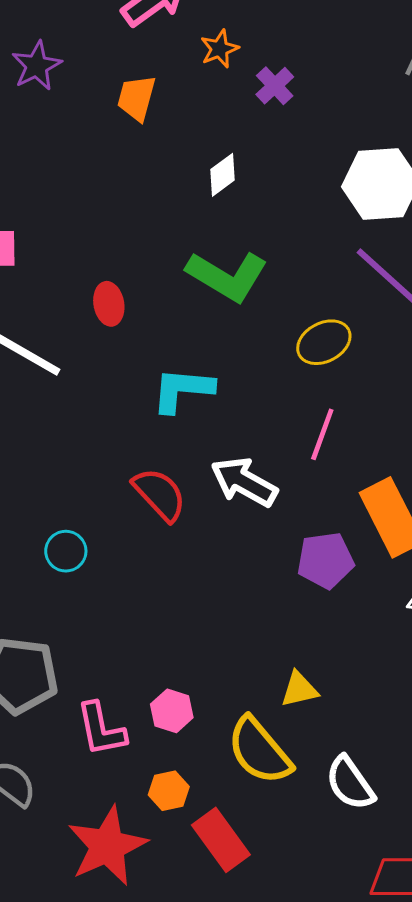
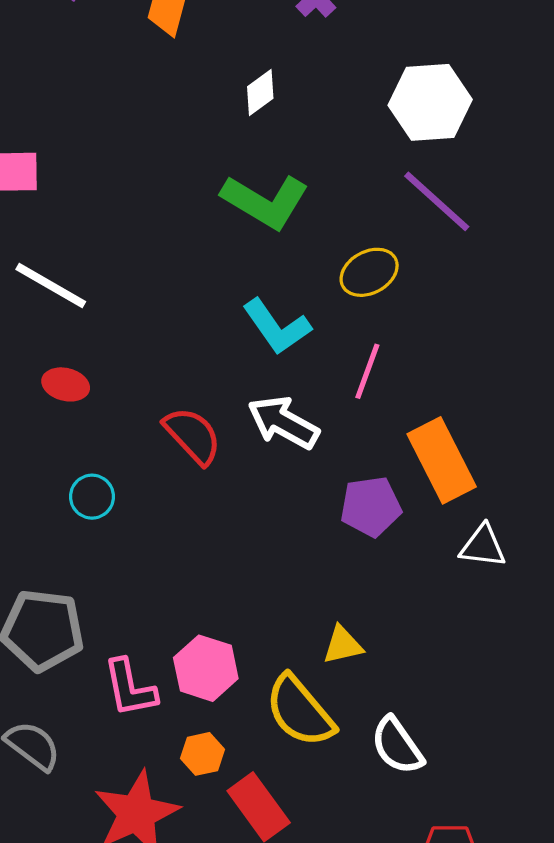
red ellipse: (109, 304) -> (66, 384), moved, turned -66
cyan L-shape: (183, 390) -> (277, 327), moved, turned -130
pink hexagon: (172, 711) -> (206, 668), size x1.4

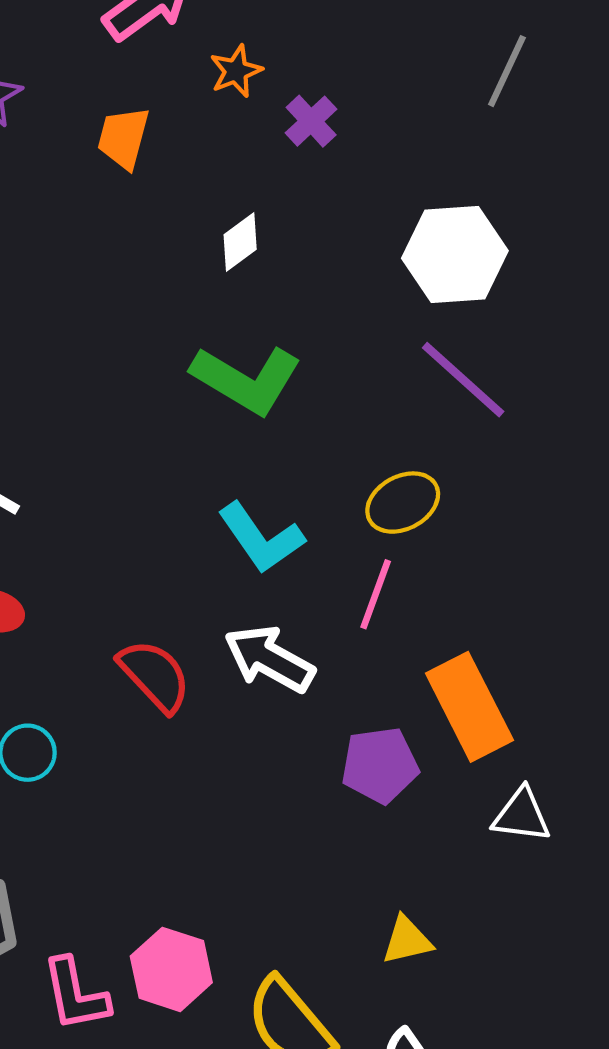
yellow ellipse: (369, 272) -> (403, 503), moved
yellow triangle: (343, 645) -> (407, 940), moved

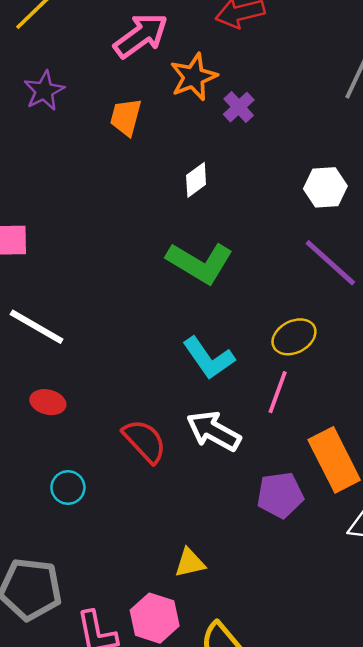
orange star: (236, 71) -> (194, 77), size x1.5
white hexagon: (455, 255) -> (325, 187), size x0.7
yellow triangle: (407, 940) -> (190, 563), moved

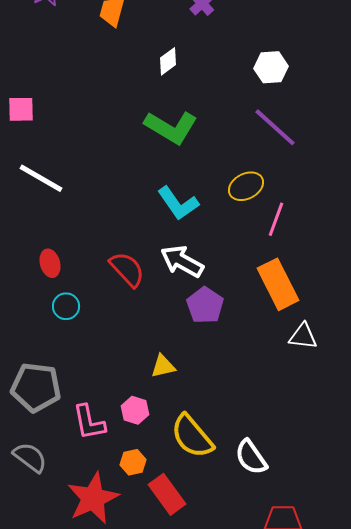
pink line: (278, 392) -> (276, 219), moved
red ellipse: (48, 402) -> (50, 263), moved, turned 60
purple pentagon: (280, 495) -> (205, 305), moved, turned -30
pink hexagon: (155, 618) -> (135, 410), size x0.7

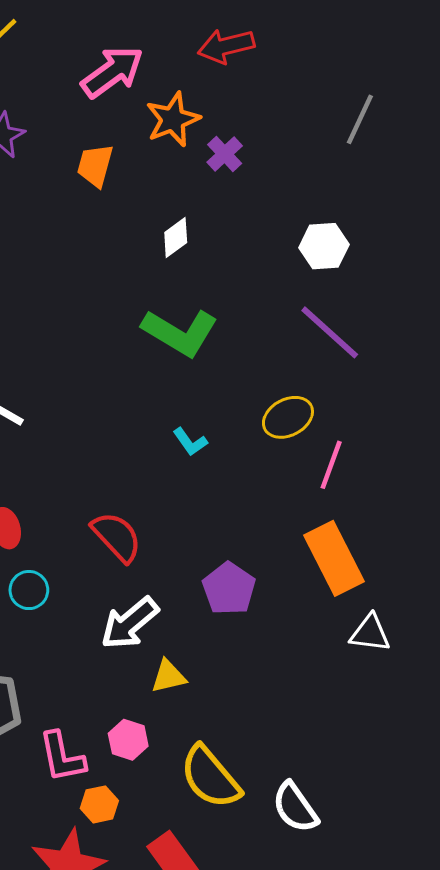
cyan L-shape: (178, 203) -> (190, 442), size x0.6
white arrow: (182, 261) -> (130, 623), moved, turned -69
orange hexagon: (133, 462) -> (99, 804), moved

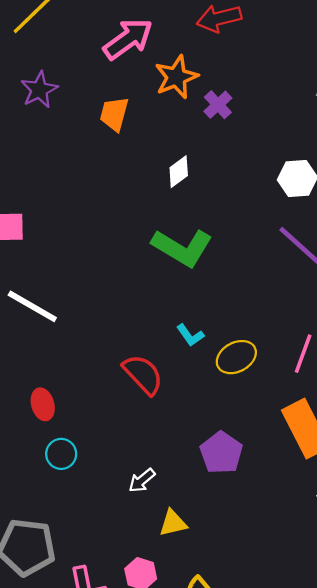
yellow ellipse: (288, 417) -> (236, 357), moved
red semicircle: (117, 537) -> (143, 374), moved
white arrow: (130, 623) -> (142, 480), size x0.6

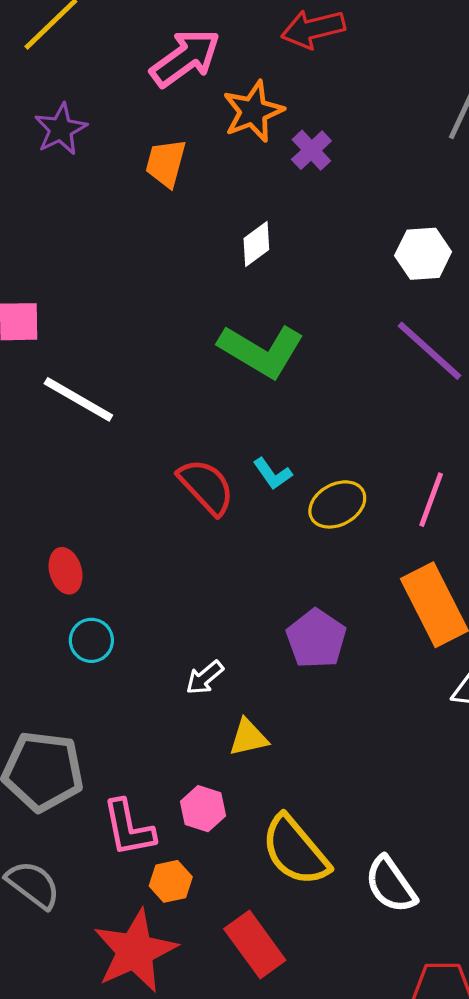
white line: (32, 306) -> (78, 399), moved
red semicircle: (143, 374) -> (206, 487), moved

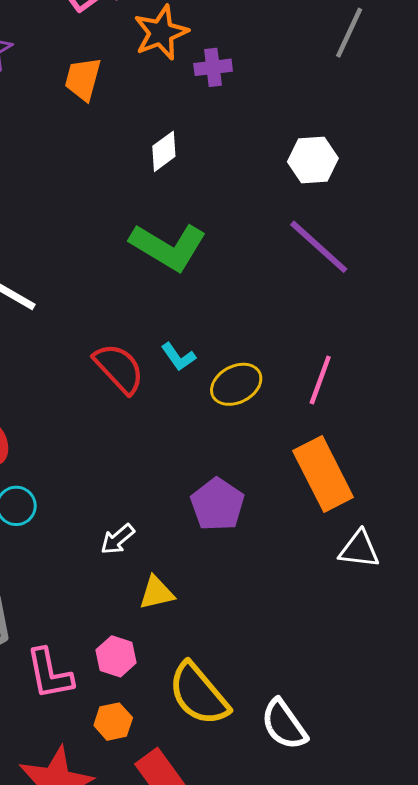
purple cross: (311, 150) -> (213, 67), turned 36
orange hexagon: (171, 881) -> (113, 722), moved

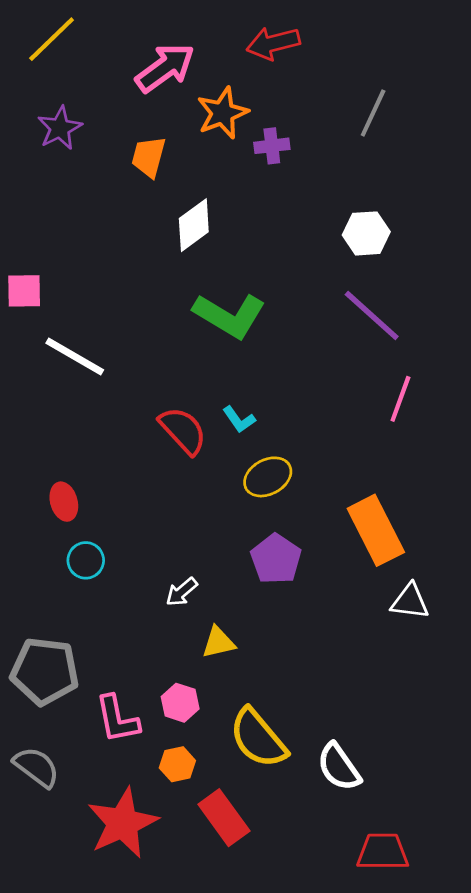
gray line: (349, 33) -> (373, 113), moved
white diamond: (164, 151) -> (194, 225), moved, size x1.4
pink line: (320, 380) -> (400, 399), moved
yellow ellipse: (236, 384) -> (268, 477), moved

